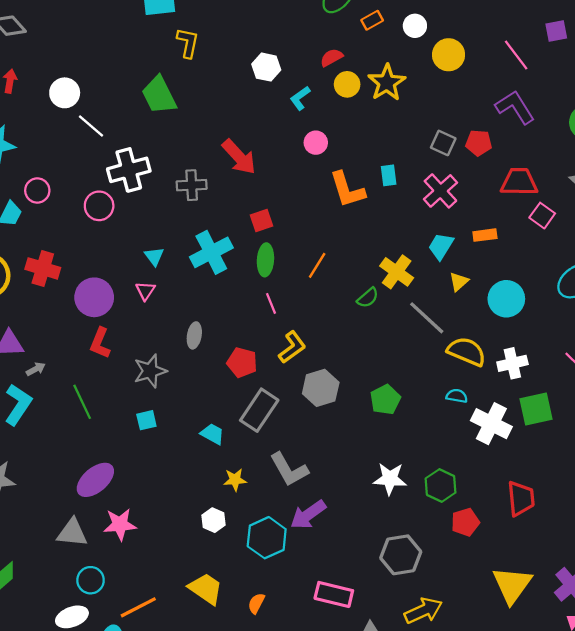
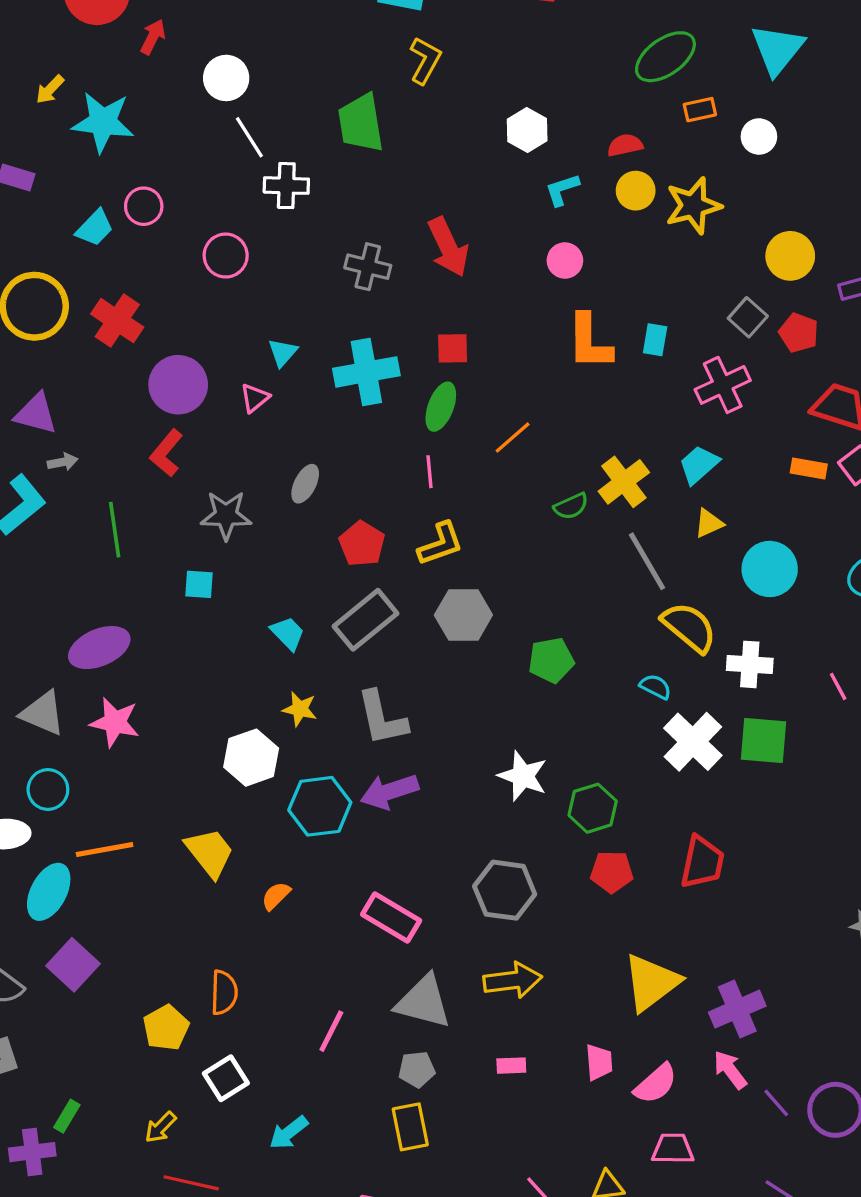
yellow circle: (449, 55) -> (790, 256), moved
white cross: (129, 170) -> (286, 186), moved, size x0.7
orange rectangle: (485, 235) -> (809, 469), moved
white hexagon: (214, 520) -> (251, 758), size x1.5

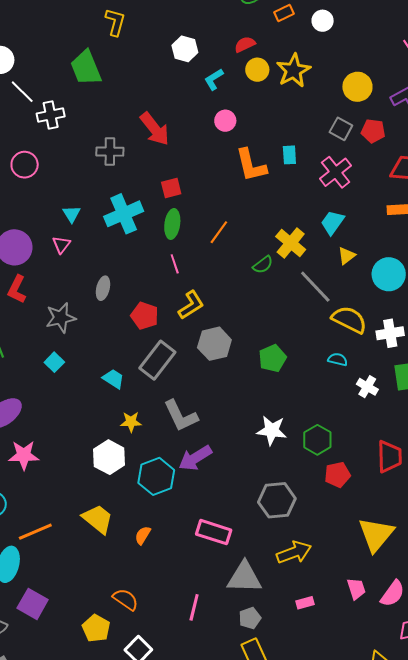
cyan square: (199, 584) -> (54, 362), turned -36
white cross: (693, 742) -> (367, 387), size x0.6
orange semicircle: (224, 992) -> (125, 599), turned -44

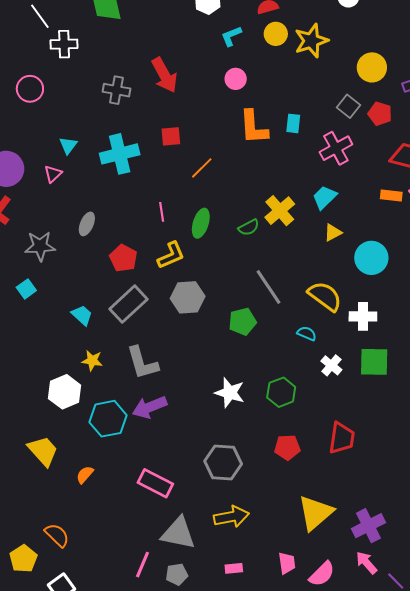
green ellipse: (172, 224) -> (201, 223), moved
orange line: (219, 232) -> (202, 168), moved
gray line: (315, 287) -> (268, 287), moved
green hexagon: (317, 440) -> (281, 392), moved
pink line: (194, 607) -> (143, 565), moved

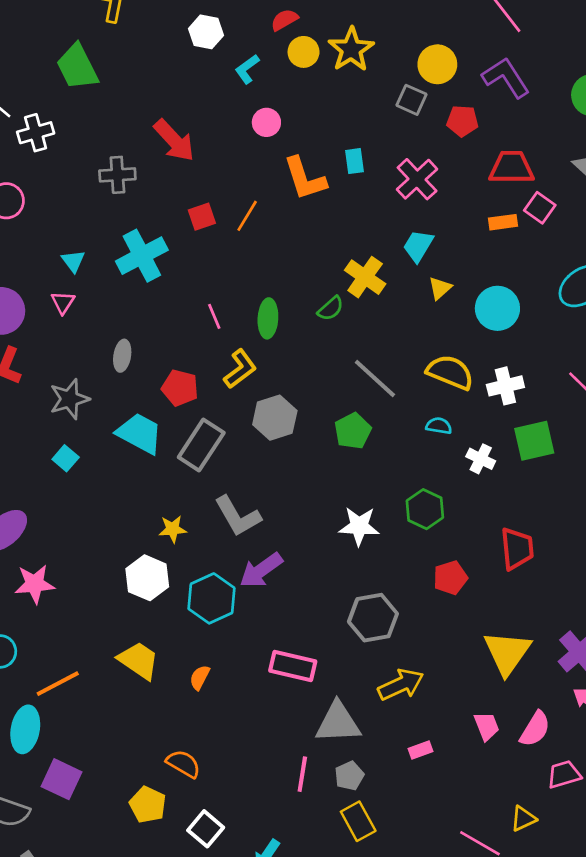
gray square: (349, 106) -> (412, 100), moved
orange line: (202, 168) -> (247, 216), moved
cyan trapezoid: (82, 315) -> (140, 433), moved, size x1.6

